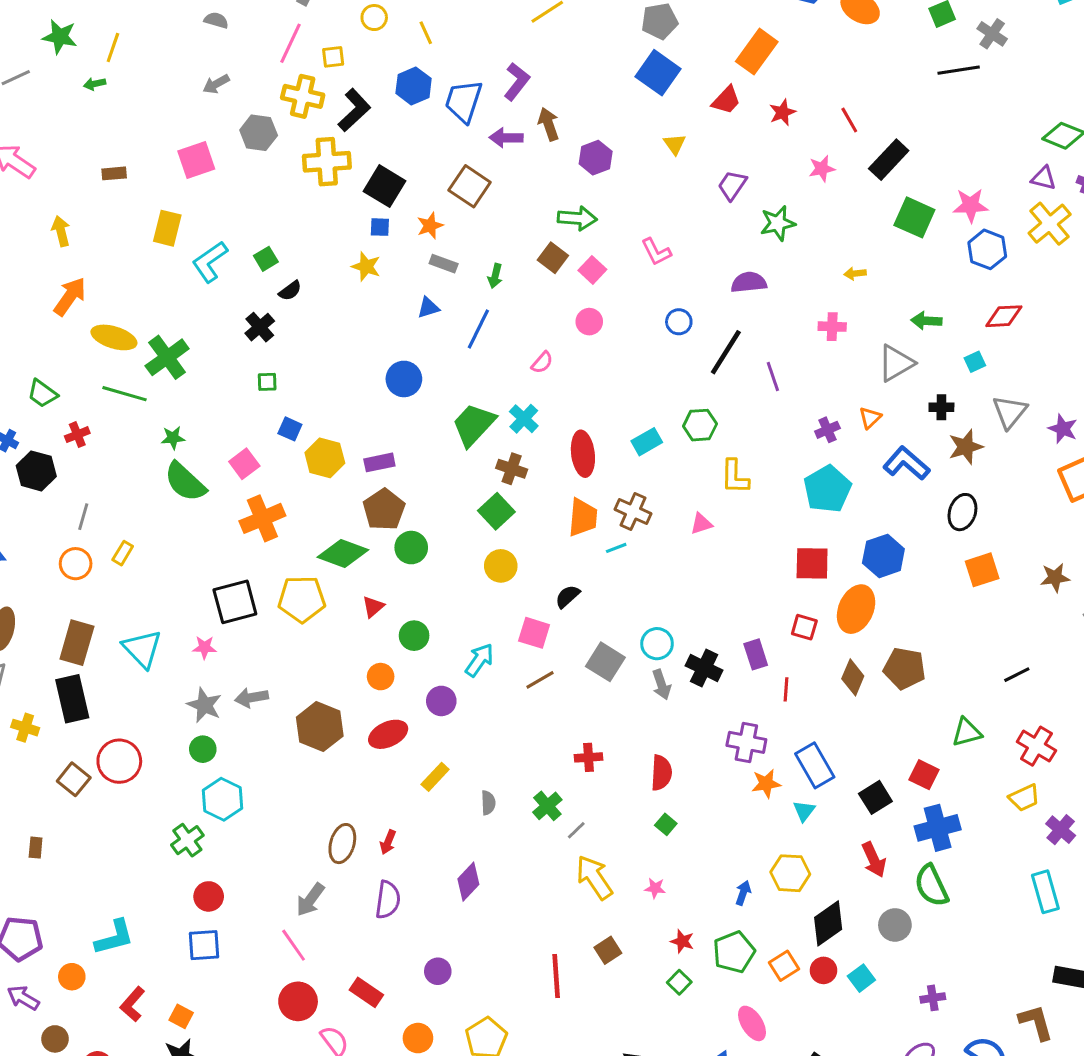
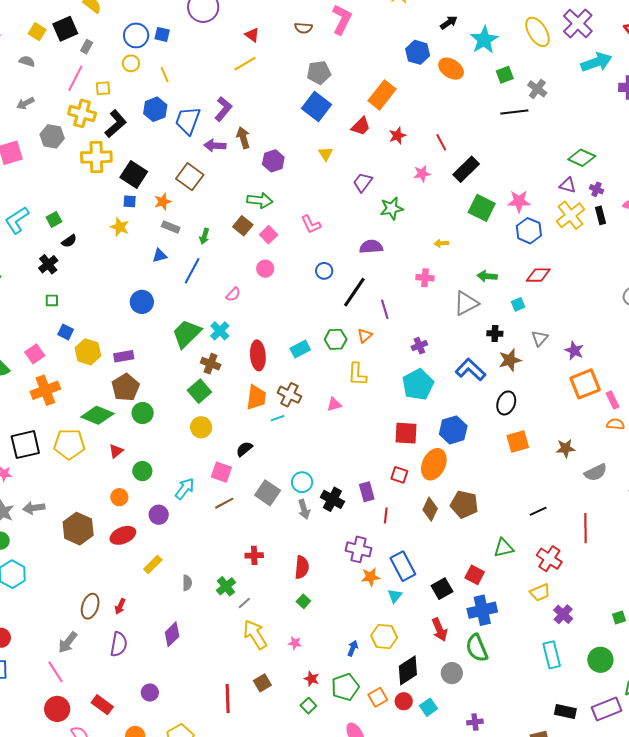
gray triangle: (1010, 412) -> (540, 338), size x0.7
orange triangle: (870, 418) -> (365, 335), moved

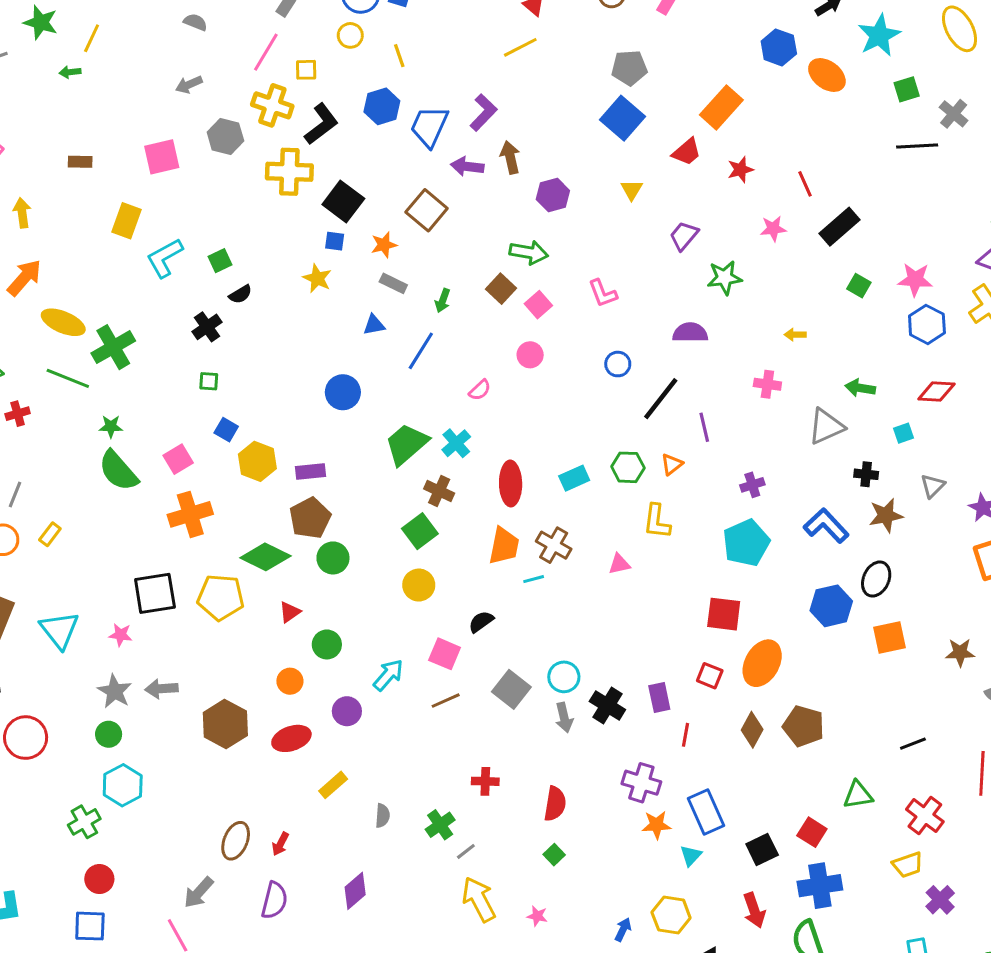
green square: (482, 208) -> (859, 286), size x0.6
blue hexagon: (453, 430) -> (831, 606), moved

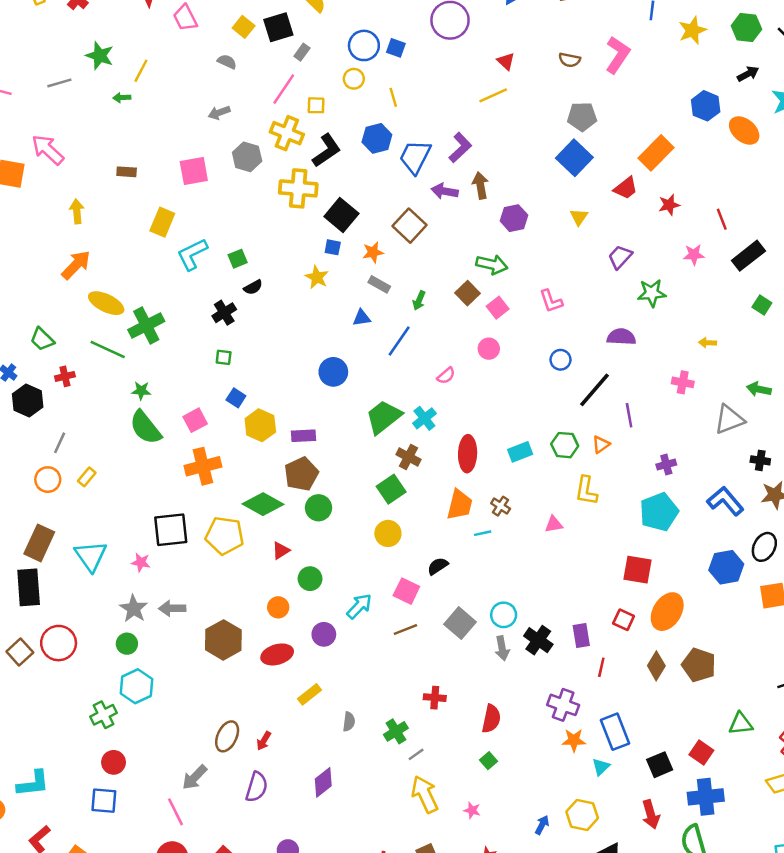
brown cross: (554, 545) -> (501, 506), size x0.7

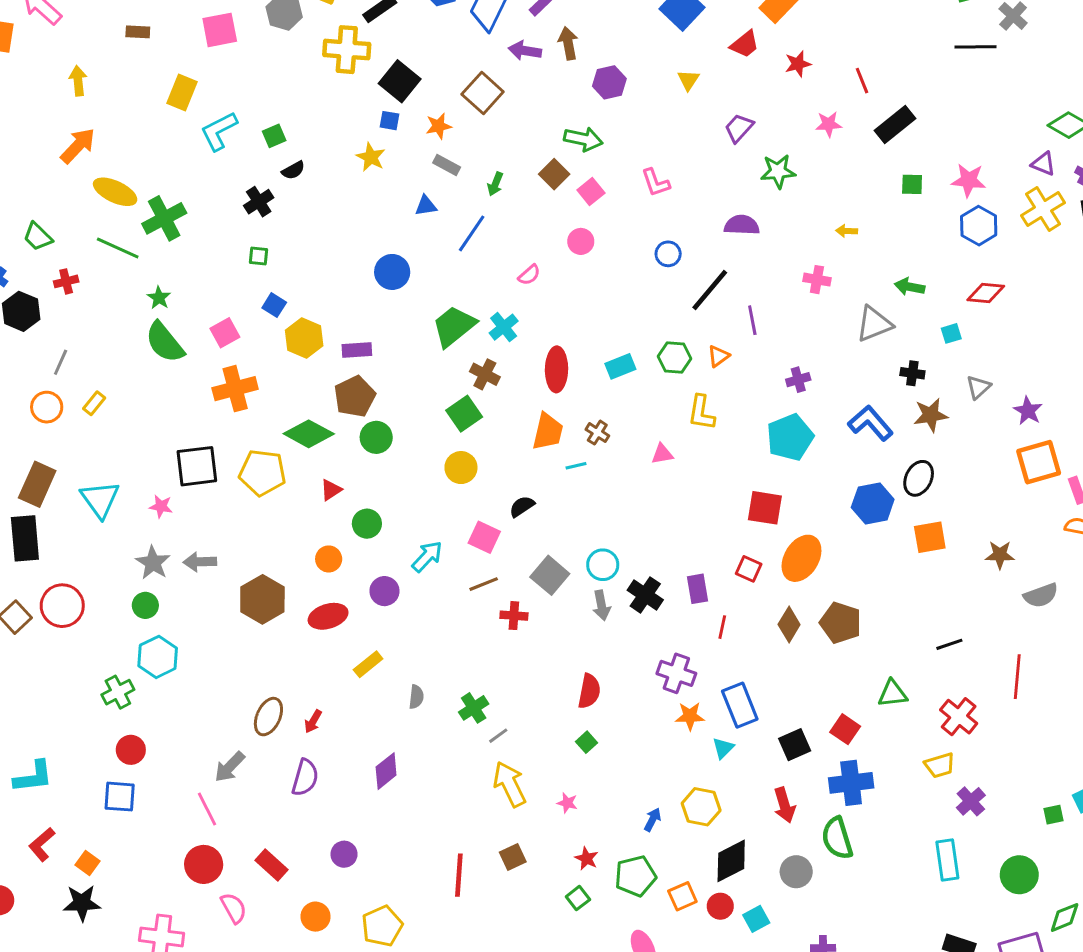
green square: (762, 305) -> (912, 184), turned -30
green star: (141, 391) -> (159, 298), turned 30
red cross: (435, 698) -> (514, 616), moved

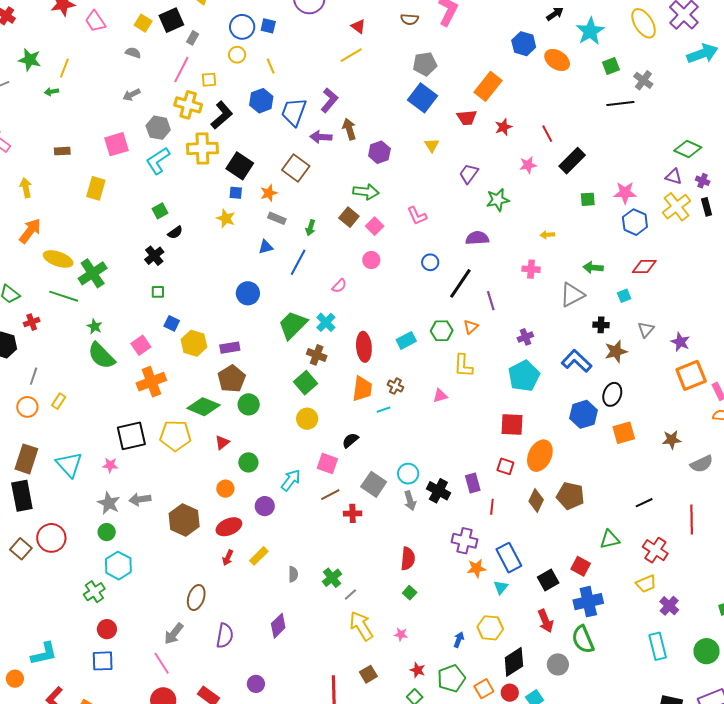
red trapezoid: (745, 44) -> (467, 118), turned 40
cyan L-shape: (219, 131) -> (158, 161), moved
red arrow: (313, 721) -> (228, 558), moved

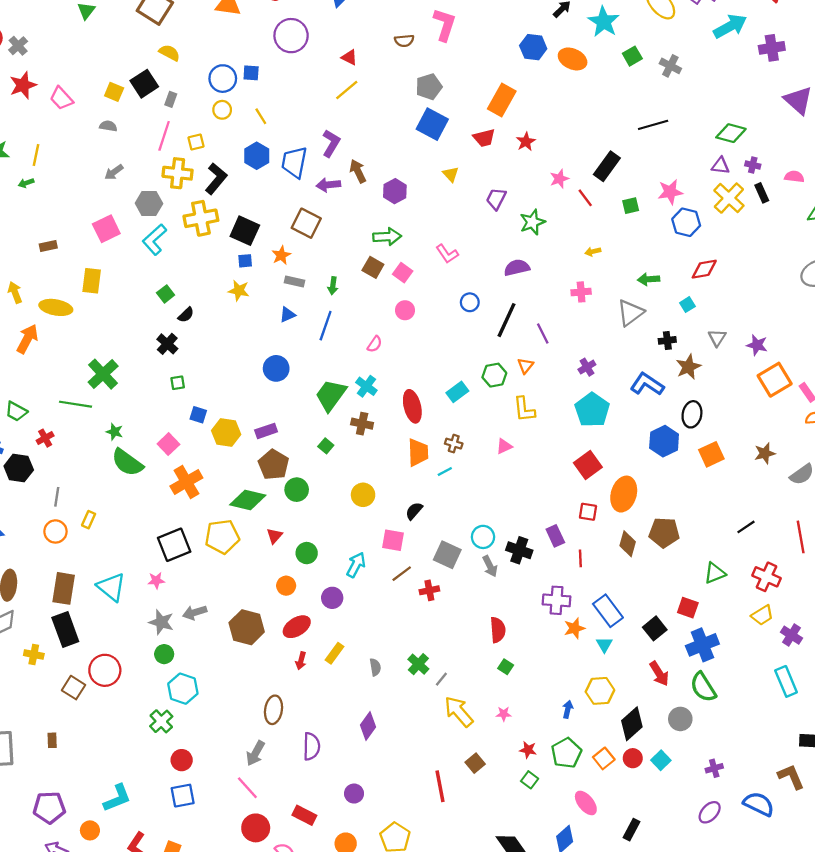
black line: (620, 103) -> (653, 125), moved
red line: (547, 134) -> (585, 198), moved
yellow ellipse: (58, 259) -> (56, 307), moved
green square: (306, 383) -> (326, 446), moved, size x0.6
red square: (512, 425) -> (588, 465), turned -30

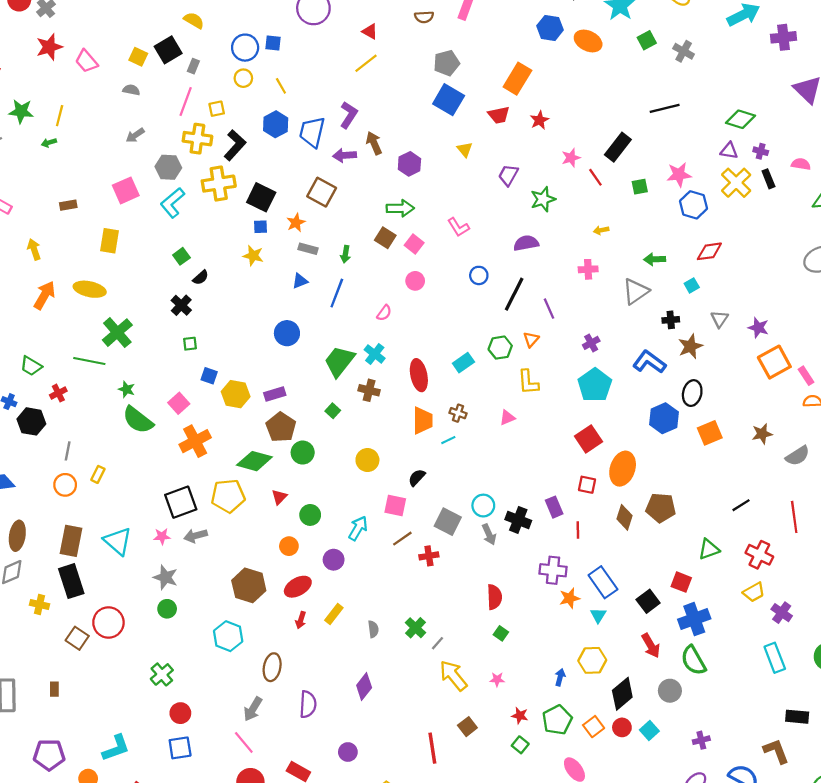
yellow ellipse: (56, 307) -> (90, 289), moved
gray arrow: (195, 612) -> (196, 536), moved
cyan hexagon: (183, 689) -> (228, 636), moved

